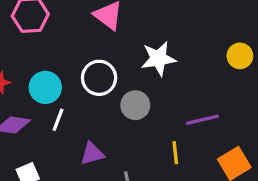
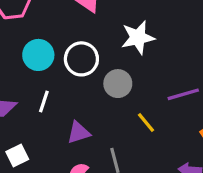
cyan circle: (45, 87) -> (38, 55), moved
yellow line: (175, 153) -> (146, 122), moved, turned -30

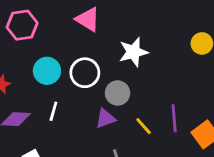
purple line: (183, 94) -> (174, 118), moved, turned -76
purple triangle: (79, 133) -> (105, 119), moved

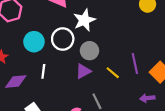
white star: (133, 52) -> (84, 20), moved

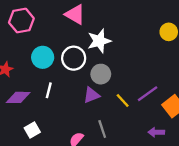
purple line: (135, 64) -> (148, 94), turned 60

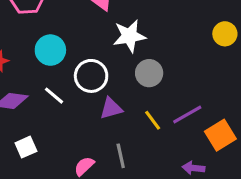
white circle: (74, 58) -> (91, 76), moved
gray circle: (101, 74) -> (149, 73), moved
white line: (49, 90) -> (54, 96), turned -70

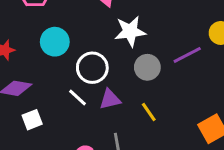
white line: (54, 96) -> (77, 97), moved
purple line: (187, 114) -> (187, 55), moved
white square: (26, 147) -> (32, 120), moved

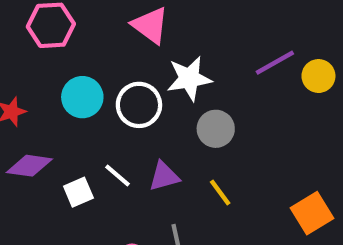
purple line: (187, 55) -> (275, 63), moved
white circle: (92, 68) -> (139, 105), moved
white square: (32, 120) -> (78, 192), moved

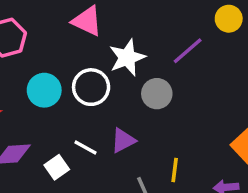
purple line: (275, 63) -> (188, 51), moved
yellow circle: (318, 76) -> (229, 19), moved
yellow line: (220, 193) -> (175, 170), moved, turned 55

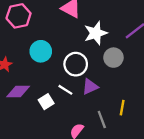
white circle: (91, 87) -> (76, 64), moved

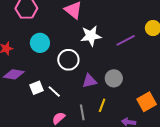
gray circle: (113, 58) -> (114, 78), moved
purple triangle: (90, 87) -> (89, 81), moved
white line: (65, 90) -> (54, 92), moved

